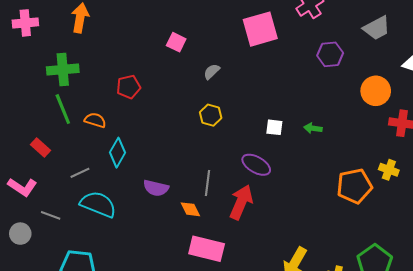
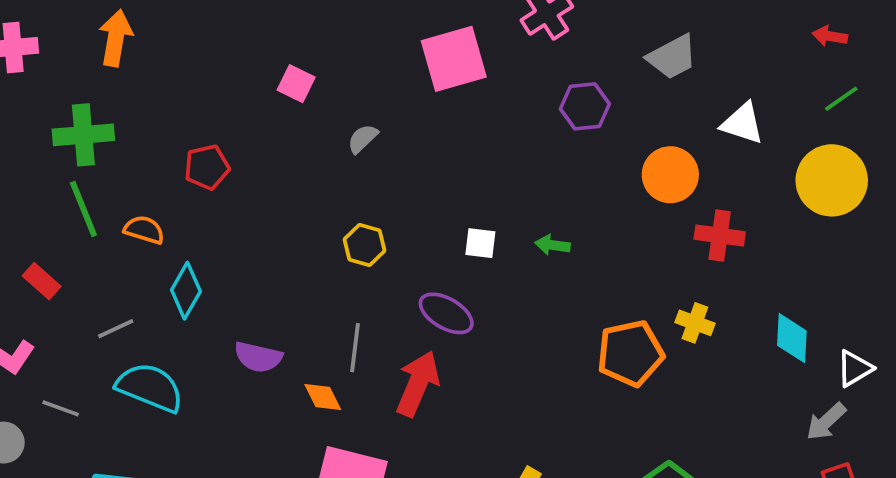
yellow hexagon: (211, 115) -> (365, 245), moved

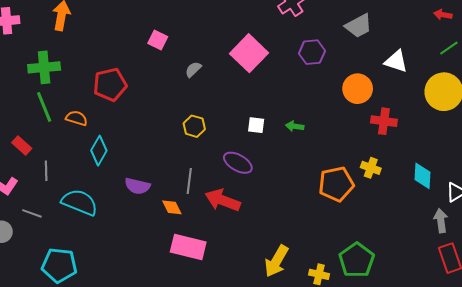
pink square: (454, 59) -> (249, 53), moved, turned -30
red pentagon: (207, 167) -> (110, 85), size x1.4
gray line: (116, 329) -> (46, 171), moved, turned -66
red arrow: (418, 384) -> (223, 200), turned -92
gray arrow: (826, 422) -> (441, 221), turned 125

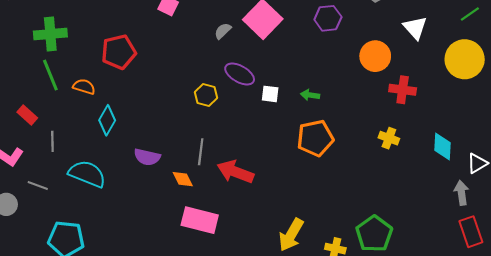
white triangle: (396, 61) -> (415, 28), turned 30
gray semicircle: (193, 69) -> (223, 31), moved
purple ellipse: (238, 163) -> (240, 74), moved
orange pentagon: (336, 184) -> (315, 138), moved

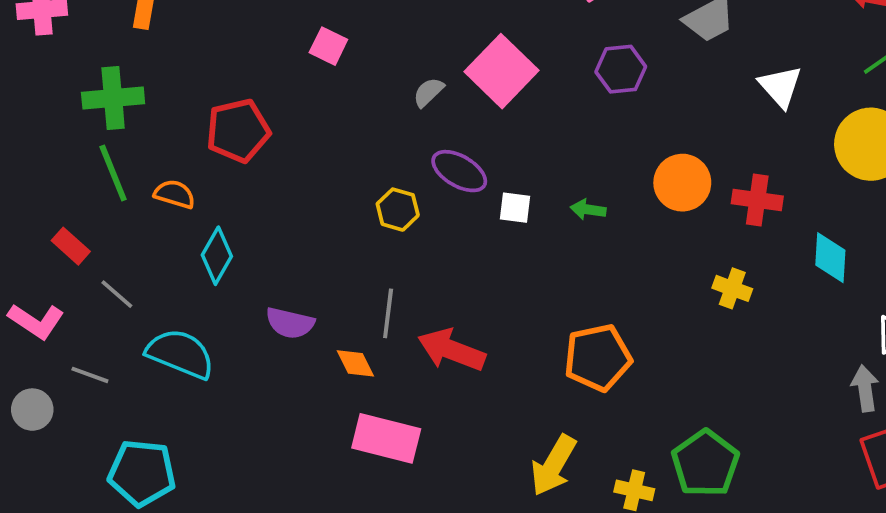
orange circle: (375, 56) -> (682, 183), moved
orange pentagon: (315, 138) -> (598, 358), moved
gray line: (52, 141) -> (117, 294), turned -48
cyan diamond: (443, 147) -> (830, 258), moved

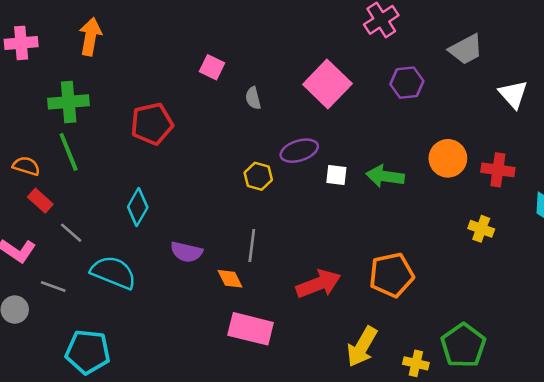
gray semicircle: (428, 92) -> (253, 98), moved, turned -60
purple ellipse: (459, 171) -> (299, 151), turned -48
orange semicircle: (175, 194) -> (26, 166), moved
green arrow: (588, 210) -> (385, 176), size x1.6
red arrow: (452, 350) -> (318, 284), moved, turned 138

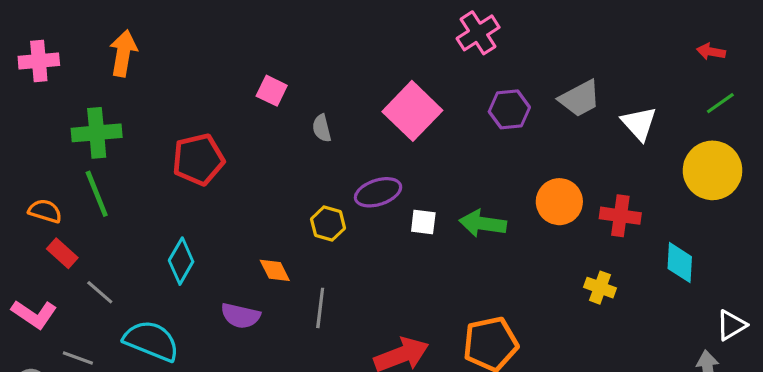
gray trapezoid: (466, 49) -> (580, 98), moved
orange diamond: (230, 279) -> (275, 270), moved

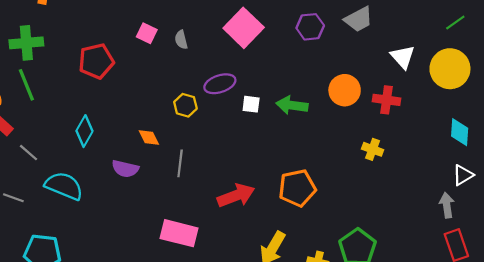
pink square: (272, 91) -> (147, 33), moved
white triangle: (639, 123) -> (403, 57), moved
cyan diamond: (680, 263) -> (460, 132), moved

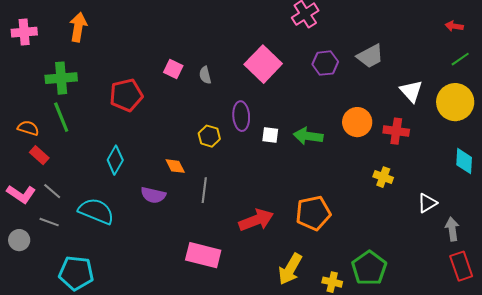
purple ellipse: (220, 84) -> (241, 116), turned -76
gray line: (29, 153) -> (52, 191), moved
white triangle: (463, 175) -> (427, 203), moved

